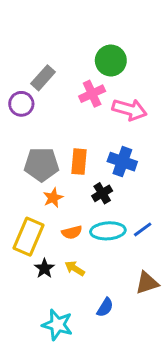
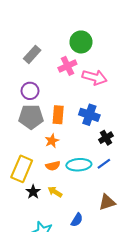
purple circle: (21, 104) -> (30, 91), moved
black cross: (102, 193) -> (106, 138), moved
orange star: (53, 198) -> (52, 141), moved

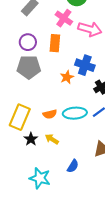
pink cross: (67, 66) -> (64, 18), turned -30
orange rectangle: (58, 115) -> (55, 43), moved
orange star: (52, 141) -> (67, 77), moved

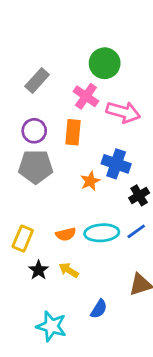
yellow rectangle: (20, 117) -> (23, 239), size x0.7

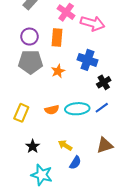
orange star: (90, 181) -> (58, 71), moved
black star: (39, 270) -> (33, 146), moved
yellow arrow: (69, 270) -> (65, 145), moved

